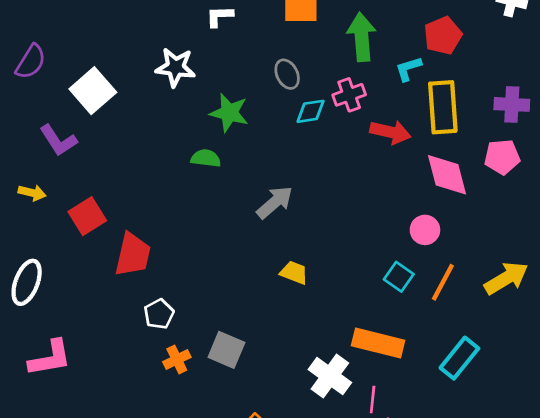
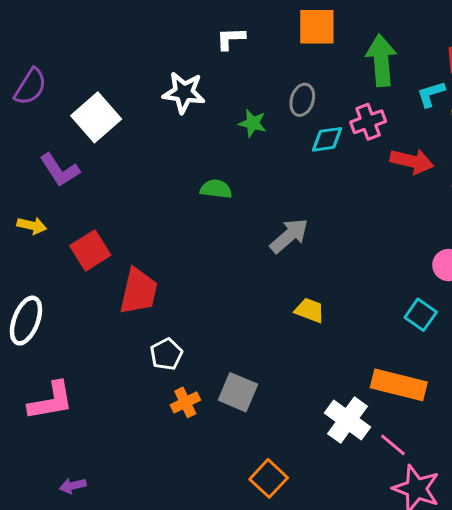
gray ellipse: (287, 74) -> (302, 100), turned 44
green star: (229, 113) -> (253, 123), moved, size x0.7
pink line: (373, 399) -> (393, 445), turned -56

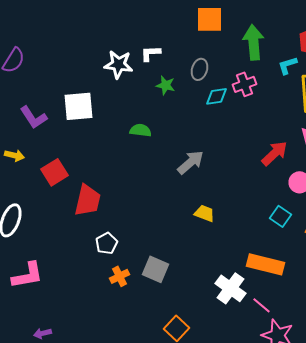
white L-shape: (231, 38) -> (150, 53), moved
white square: (96, 117) -> (78, 106), moved, turned 36
red arrow: (412, 161) -> (274, 153), moved, turned -56

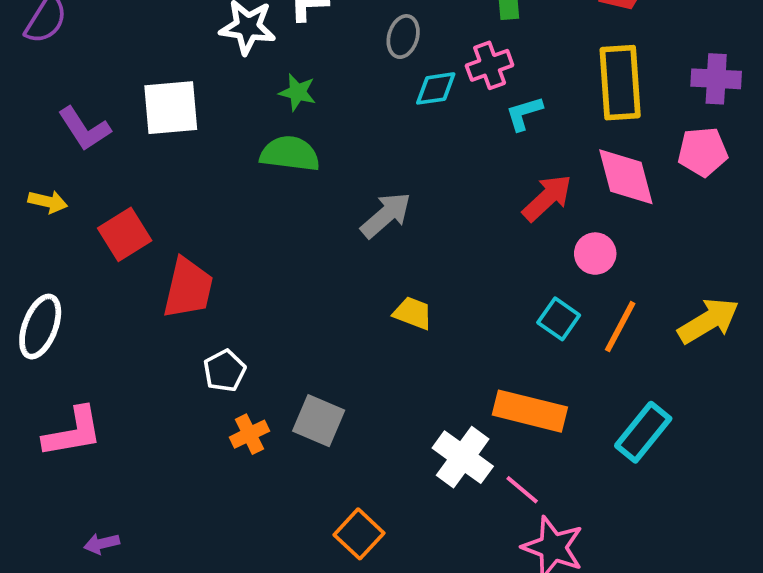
cyan L-shape: (288, 65) -> (524, 113), moved
green star: (166, 85) -> (298, 92), moved
green semicircle: (140, 130) -> (290, 154), size x1.4

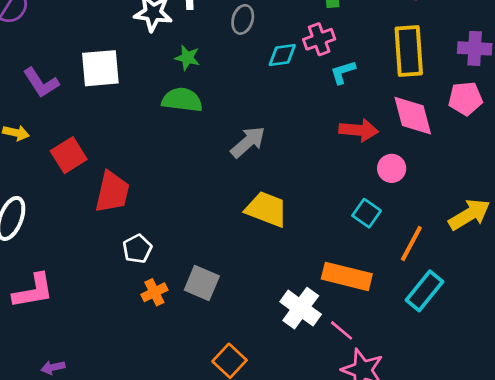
gray ellipse: (403, 37) -> (243, 19), moved
red arrow: (547, 198) -> (359, 130), turned 48
yellow trapezoid: (413, 313) -> (266, 209), size x1.6
orange line: (620, 327) -> (411, 243), moved

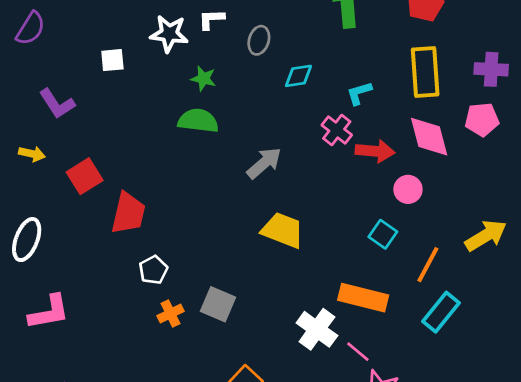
pink cross: (319, 39) -> (337, 130), moved, turned -32
white square: (100, 68) -> (112, 60), moved, size x0.6

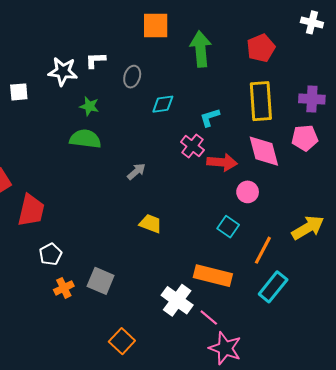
gray arrow: (264, 163) -> (136, 172), size x0.7
yellow trapezoid: (283, 230) -> (151, 224), size x0.7

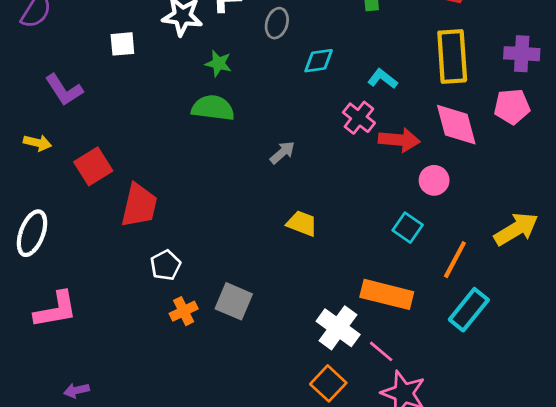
cyan L-shape: (210, 117) -> (383, 79), turned 55
orange square: (122, 341) -> (328, 383), moved

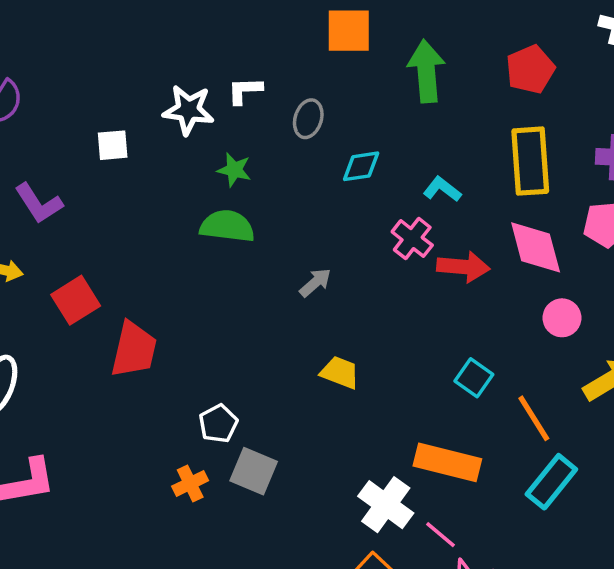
pink circle: (434, 180) -> (562, 318), moved
orange line: (455, 260) -> (534, 418), turned -60
white pentagon: (166, 265) -> (218, 424), moved

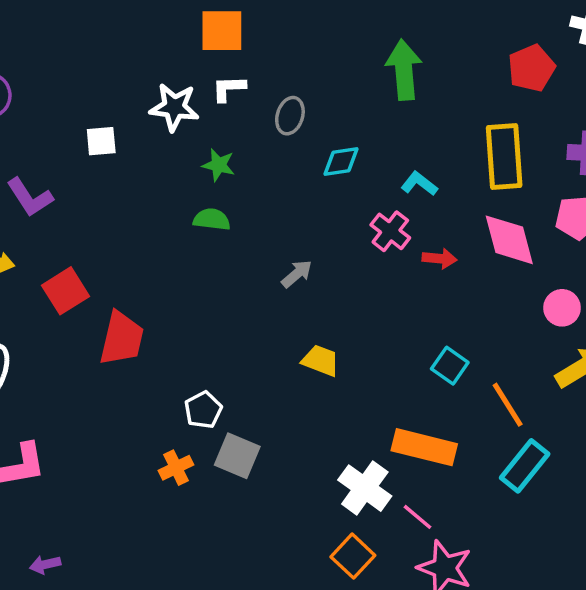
orange square: (349, 31) -> (222, 31), moved
red pentagon: (530, 69) -> (531, 68), moved
green semicircle: (227, 226) -> (212, 219), size x0.7
red arrow: (463, 267) -> (440, 258), size x0.7
pink circle: (562, 318) -> (562, 308), moved

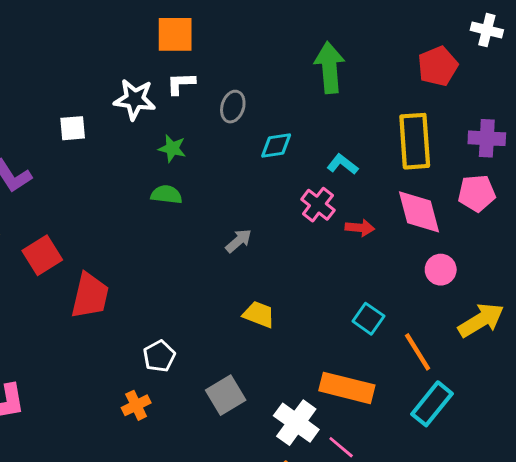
pink circle: (562, 308) -> (441, 270), moved
gray square: (237, 456) -> (226, 395), moved, turned 36

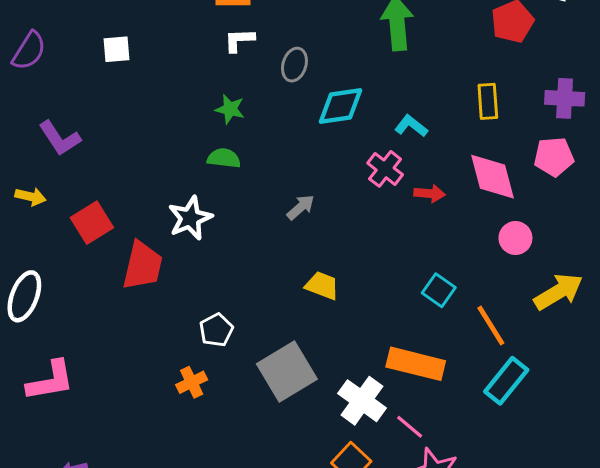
white star: (135, 99) -> (190, 218), moved, turned -30
white square: (73, 128) -> (116, 49), moved
yellow rectangle: (415, 141) -> (488, 101), size x0.6
cyan diamond: (276, 145) -> (341, 106), size x1.4
gray square: (226, 395) -> (287, 372), size x1.4

